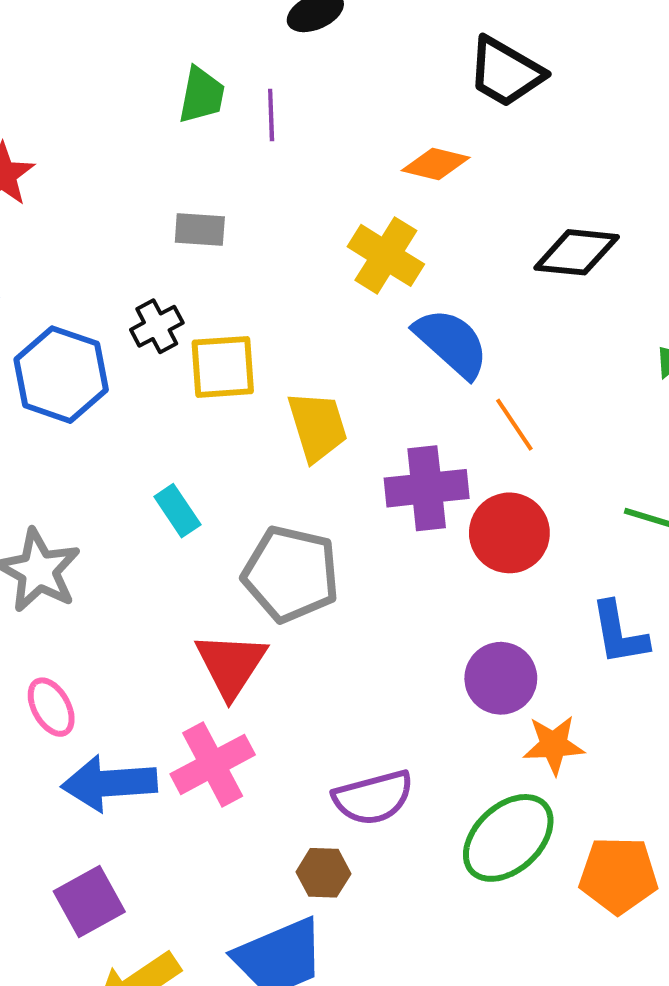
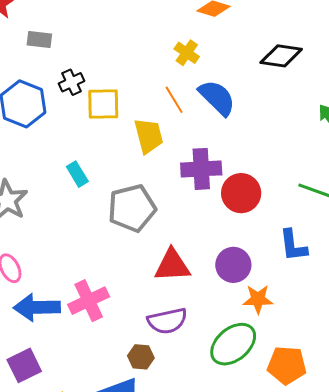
gray rectangle: (200, 230) -> (39, 39), moved
yellow cross: (386, 255) -> (187, 53), size x0.7
orange line: (514, 425) -> (174, 100), moved
gray pentagon: (291, 574) -> (132, 208), turned -30
red triangle: (231, 665) -> (172, 265), moved, turned 51

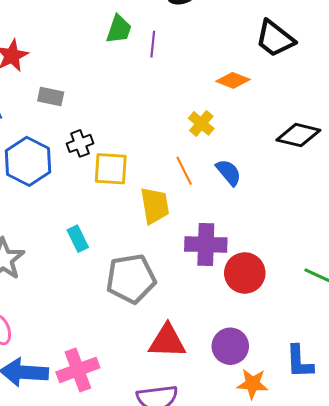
blue semicircle: (217, 98) -> (229, 172), size x0.7
blue L-shape: (293, 245) -> (299, 362), moved

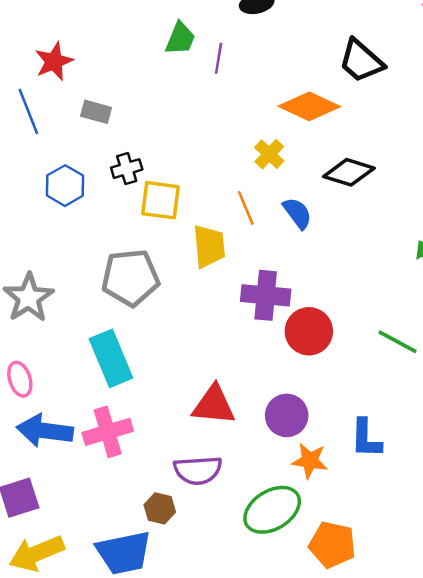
orange diamond: (233, 80) -> (309, 106), size x1.5
black diamond: (298, 135) -> (349, 172), moved
blue hexagon: (28, 161) -> (65, 186), size x0.7
cyan rectangle: (78, 239) -> (111, 358), moved, size x1.8
gray pentagon: (131, 279) -> (130, 278), moved

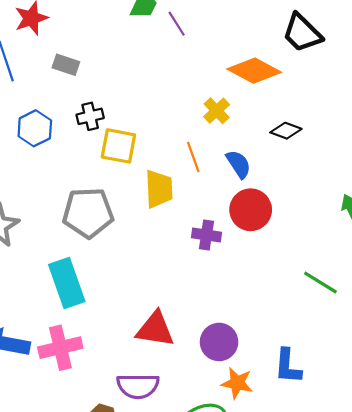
purple line: (219, 58) -> (177, 24), turned -45
black diamond: (349, 172) -> (286, 131), size x0.7
purple cross: (266, 295) -> (206, 235), size x0.7
red circle: (309, 331) -> (251, 210), moved

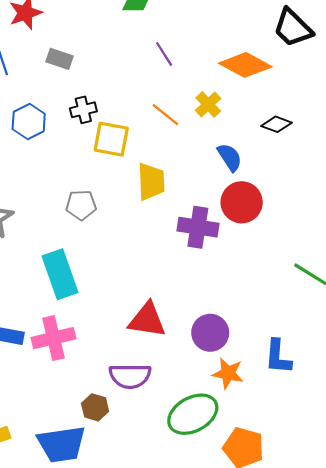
purple line: (177, 24) -> (164, 54), moved
orange line: (193, 157) -> (165, 115), moved, turned -32
gray pentagon: (88, 213) -> (81, 205), size x0.6
purple cross: (206, 235) -> (198, 227), size x1.4

